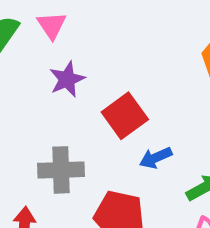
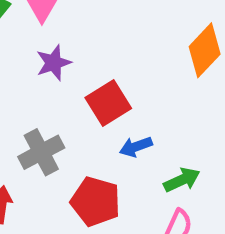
gray cross: (61, 170) -> (41, 152), turned -30

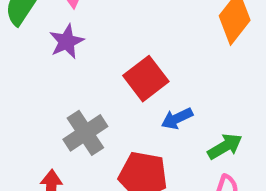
purple star: (54, 63) -> (67, 42), moved

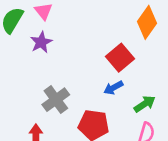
red square: (146, 79) -> (120, 58), moved

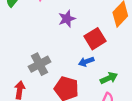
purple star: (41, 42) -> (67, 19), moved

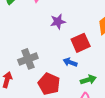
blue arrow: (86, 62) -> (70, 62), turned 32

